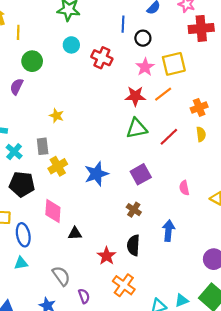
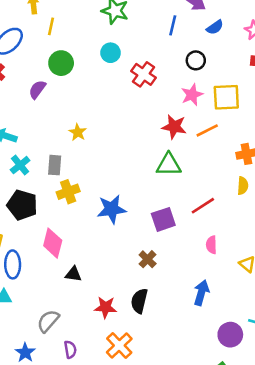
blue line: (123, 24) -> (173, 25), moved
red line: (169, 137) -> (203, 206), moved
blue arrow: (168, 231) -> (201, 293), moved
red star: (106, 256) -> (105, 307), turned 30
gray semicircle: (61, 276) -> (48, 321), turned -114

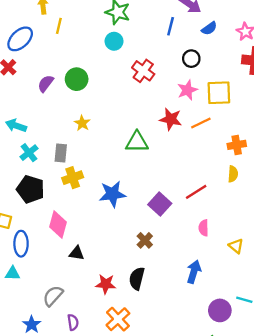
cyan circle: (111, 53) -> (114, 41), moved
green circle: (61, 63) -> (77, 79), moved
green triangle: (169, 165) -> (137, 142), moved
purple square: (163, 219) -> (160, 204), turned -30

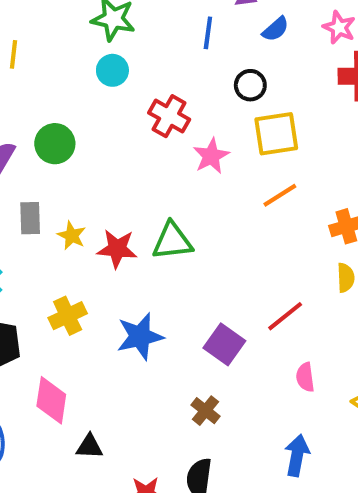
pink star: (187, 90) -> (211, 156), moved
yellow square: (219, 93) -> (276, 134), moved
red star: (171, 119) -> (117, 249), moved
yellow star: (82, 123) -> (72, 236), moved
gray rectangle: (61, 153) -> (30, 218), moved

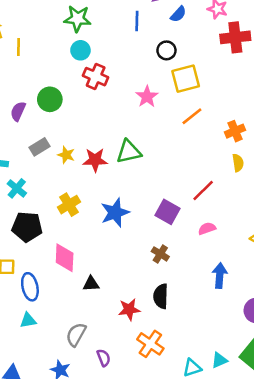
red cross: (169, 116) -> (96, 77), moved
gray rectangle: (30, 218) -> (39, 147), turned 66
pink semicircle: (305, 377) -> (207, 228), moved, turned 84

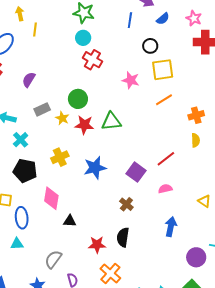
pink star: (147, 97) -> (131, 80), turned -30
green circle: (50, 99) -> (78, 99), moved

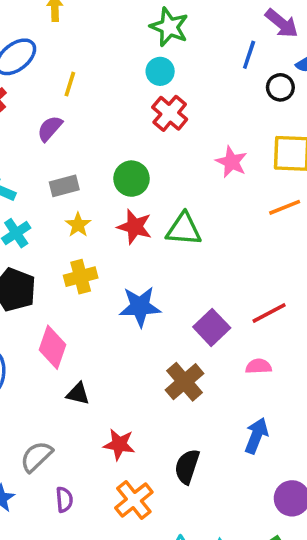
yellow line: (35, 30) -> (70, 84), moved
black circle: (150, 46) -> (280, 87), moved
yellow star: (62, 118) -> (78, 225), moved
brown cross: (126, 204) -> (184, 382), size x1.5
black semicircle: (123, 237) -> (187, 467), moved

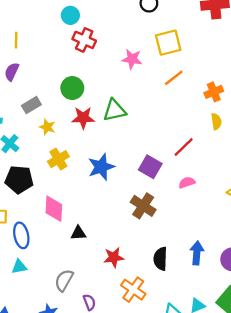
blue arrow: (256, 436) -> (197, 253), moved

